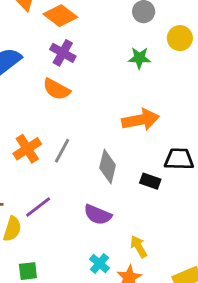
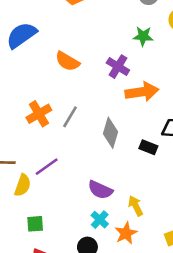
purple cross: (63, 53) -> (118, 67), moved
purple semicircle: (98, 215) -> (100, 190), moved

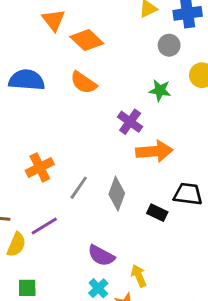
blue semicircle: (21, 35) -> (27, 80), turned 36
orange semicircle: (67, 61) -> (83, 83), moved
gray line: (70, 117) -> (79, 188), moved

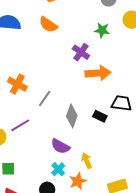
orange cross: (40, 167) -> (17, 84), turned -36
gray diamond: (117, 194) -> (72, 116), moved

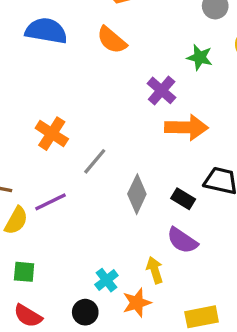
purple semicircle: (60, 146) -> (182, 241), moved

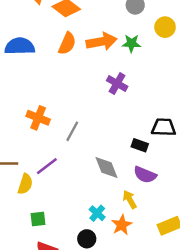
orange semicircle: (112, 40) -> (67, 43), turned -95
purple cross: (162, 90) -> (117, 83), moved
orange arrow: (186, 127) -> (102, 41), moved
gray diamond: (137, 194) -> (106, 167), moved, turned -36

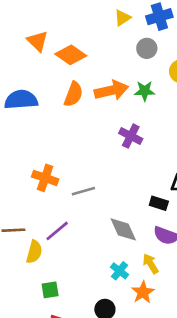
gray line: (72, 131) -> (83, 191), turned 48
cyan cross: (97, 213) -> (120, 271), moved

